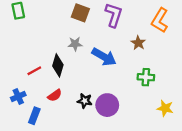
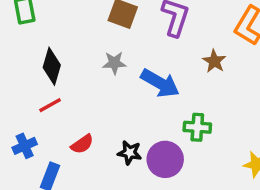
black diamond: (58, 65) -> (52, 66), moved
green cross: (146, 77) -> (197, 127), moved

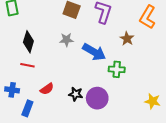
red line: (50, 105) -> (27, 65), turned 40
green cross: (197, 127) -> (117, 69), moved
blue cross: (25, 146) -> (12, 90), turned 32

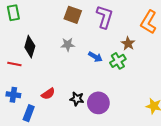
blue arrow: (94, 52) -> (95, 57), size x0.6
red line: (27, 65) -> (14, 64), moved
green cross: (117, 69) -> (118, 61), moved, turned -35

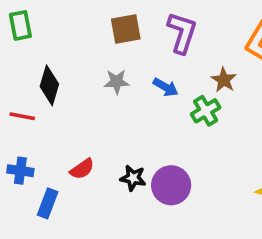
brown square: (73, 15) -> (126, 29), turned -30
blue arrow: (95, 57) -> (166, 87), moved

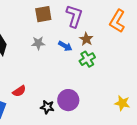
brown star: (224, 80) -> (86, 39), moved
black star: (133, 178) -> (47, 107), moved

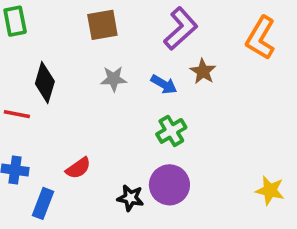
brown square: (43, 14) -> (102, 25), moved
purple L-shape: (74, 16) -> (181, 29), turned 30
green cross: (87, 59) -> (171, 131), moved

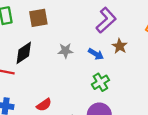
brown square: (102, 25) -> (38, 18), moved
black diamond: (45, 83) -> (24, 53), turned 40

